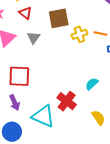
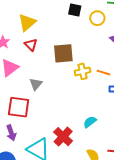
gray triangle: (34, 38) -> (36, 84), moved

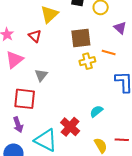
yellow triangle: (27, 22) -> (49, 14), moved
brown square: (63, 53) -> (81, 38), moved
orange line: (103, 73) -> (109, 53), moved

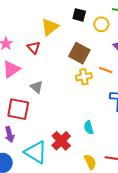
brown square: (81, 38) -> (79, 53), turned 30
gray triangle: (41, 75) -> (37, 87), turned -32
cyan semicircle: (96, 111) -> (89, 128), turned -72

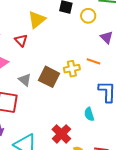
brown square: (79, 53) -> (49, 77), moved
cyan semicircle: (89, 128) -> (89, 114), moved
red cross: (61, 141) -> (61, 134), moved

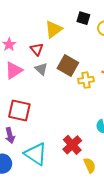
brown square: (49, 77) -> (68, 66), moved
gray triangle: (25, 80) -> (41, 69), moved

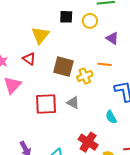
gray triangle: (41, 69) -> (73, 103), moved
red square: (19, 110) -> (46, 104), moved

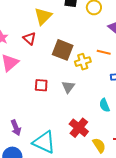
gray triangle: (73, 103) -> (68, 87), turned 32
red square: (46, 104) -> (41, 85), size x0.6

